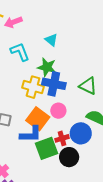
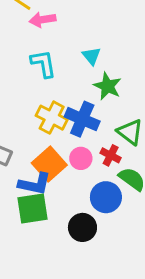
green star: (47, 67) -> (107, 86), moved
red cross: (62, 138) -> (111, 155), moved, turned 32
green square: (47, 148) -> (33, 208), moved

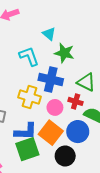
cyan L-shape: (43, 64) -> (29, 56), moved
yellow cross: (52, 118) -> (30, 97), moved
orange square: (49, 164) -> (51, 133), moved

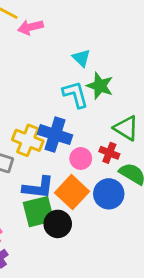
cyan L-shape: (29, 56) -> (75, 94), moved
blue cross: (51, 79) -> (55, 135), moved
yellow cross: (30, 97) -> (28, 140), moved
black circle: (65, 156) -> (58, 224), moved

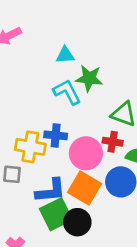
cyan triangle: (81, 58) -> (65, 55), turned -36
blue cross: (55, 135) -> (56, 135), size x0.7
pink circle: (81, 158) -> (86, 153), size x1.5

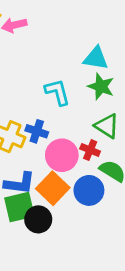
cyan triangle: (65, 55) -> (96, 58), moved, size x1.4
green star: (89, 78) -> (101, 86), moved

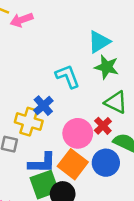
cyan triangle: (96, 58) -> (99, 42), turned -35
blue cross: (37, 131) -> (43, 106), moved, turned 36
red cross: (90, 150) -> (103, 126), turned 30

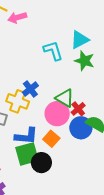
cyan L-shape: (68, 76) -> (53, 51), moved
green triangle: (116, 102) -> (65, 98), moved
blue circle: (106, 163) -> (81, 128), moved
orange square: (73, 164) -> (51, 139), size x0.7

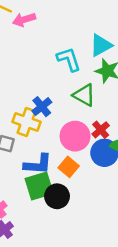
green triangle: (65, 98) -> (84, 95), moved

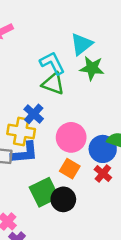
green triangle: (84, 95) -> (53, 84), moved
red cross: (101, 130) -> (103, 173), moved
blue L-shape: (38, 164) -> (25, 153), moved

